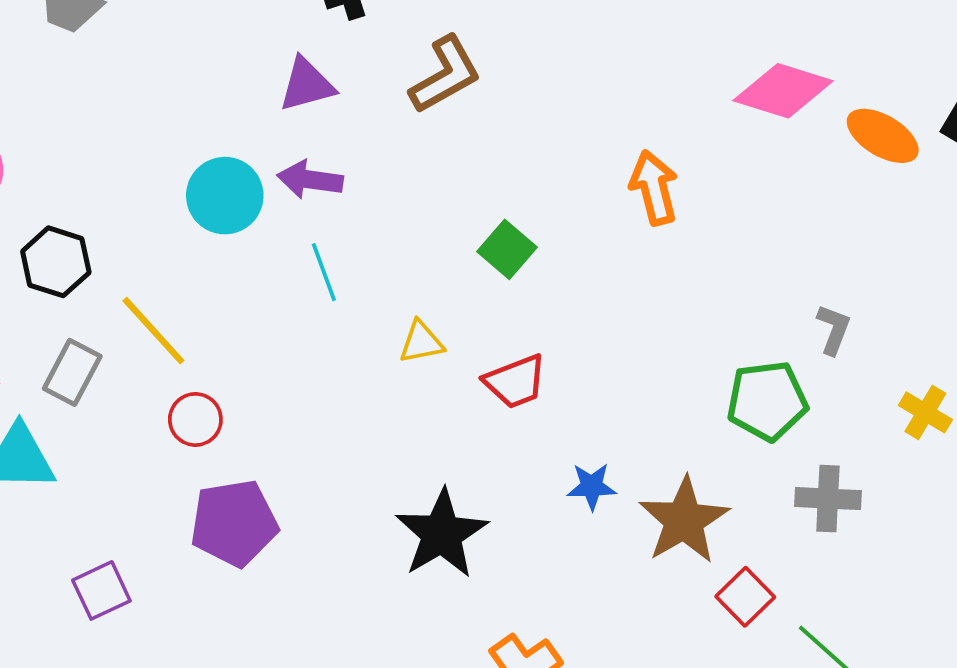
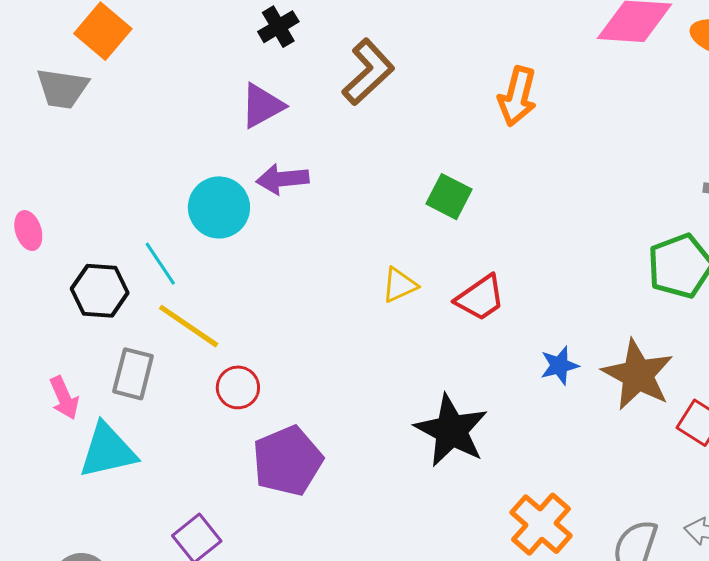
orange arrow: (654, 188) -> (517, 96), moved, turned -138
cyan line: (324, 272) -> (160, 264), moved

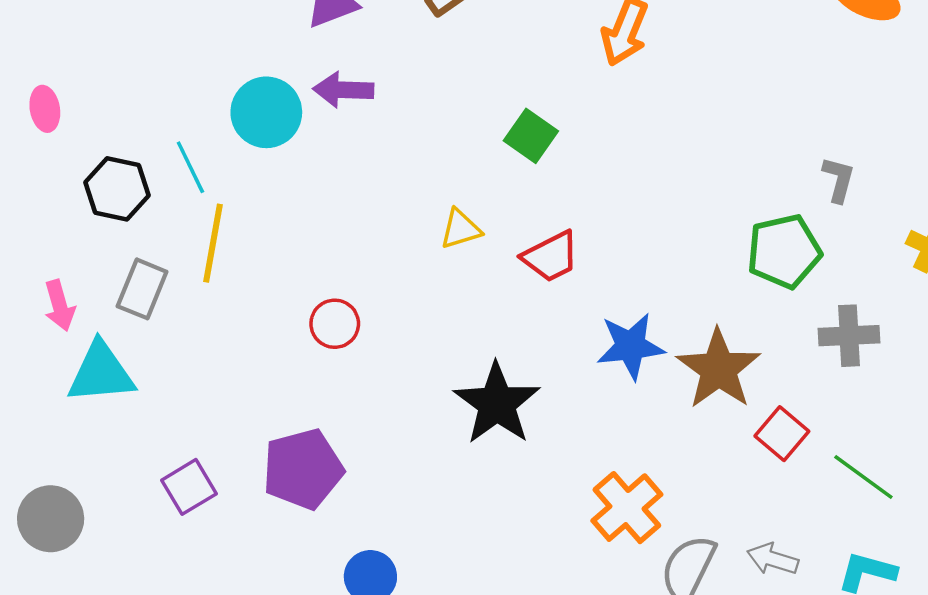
yellow line: (189, 326) -> (213, 243), turned 58
blue star: (559, 365) -> (630, 346), size x1.5
red circle: (238, 387) -> (335, 324), moved
purple pentagon: (287, 461) -> (303, 469), moved
orange cross: (541, 524) -> (627, 508), moved

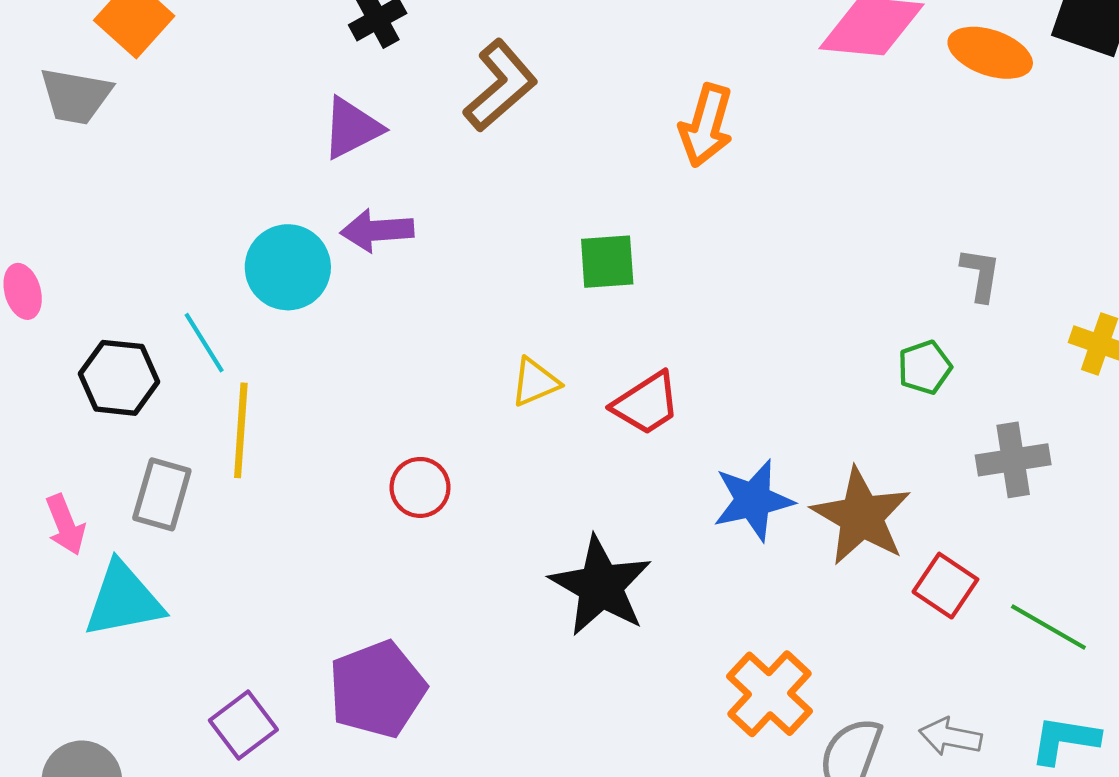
green square: (531, 136) -> (607, 262), turned -33
green pentagon: (784, 251) -> (925, 367), size x0.6
red circle: (335, 324) -> (420, 487), moved

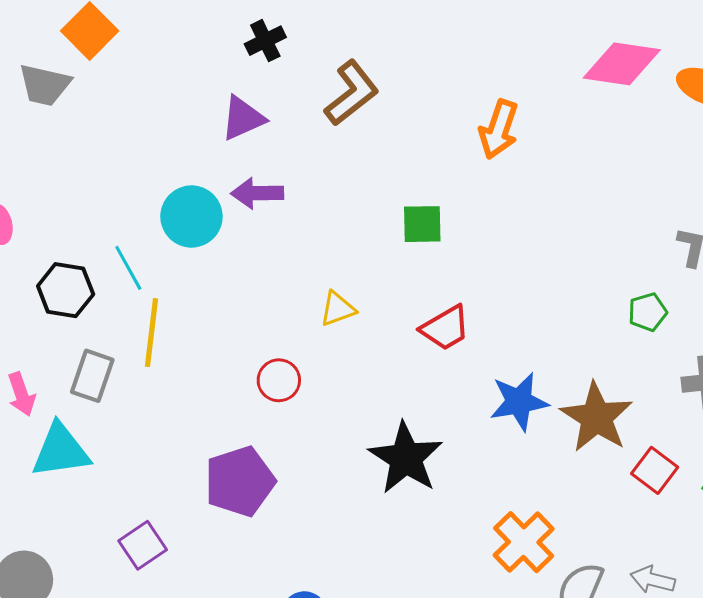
yellow triangle: (535, 382) -> (338, 309), moved
purple pentagon: (377, 689) -> (240, 481), moved

